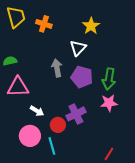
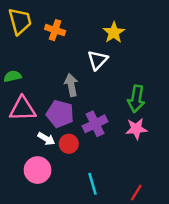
purple pentagon: (82, 77) -> (60, 114), moved
purple cross: (76, 114) -> (95, 124), moved
red circle: (58, 125) -> (69, 144), moved
cyan line: (52, 146) -> (93, 184), moved

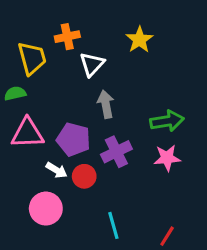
yellow trapezoid: (20, 21) -> (32, 58), moved
orange cross: (55, 30) -> (67, 37), turned -30
white triangle: (98, 60) -> (92, 64), moved
gray arrow: (71, 85) -> (106, 104), moved
green arrow: (136, 99) -> (167, 121), turned -108

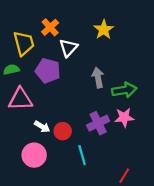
orange cross: (67, 37) -> (50, 27), turned -30
gray arrow: (106, 104) -> (98, 78), moved
purple pentagon: (73, 139) -> (48, 71), moved
purple cross: (116, 152) -> (98, 123), moved
cyan line: (113, 225) -> (82, 155), moved

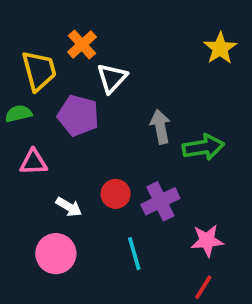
yellow star: (104, 30) -> (220, 48), moved
pink triangle: (20, 99) -> (33, 162), size x0.7
pink star: (124, 117) -> (207, 241), moved
red circle: (63, 131) -> (116, 194), moved

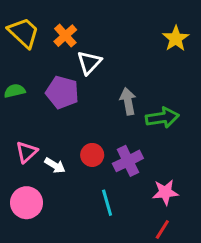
yellow trapezoid: (39, 71) -> (24, 33), moved, turned -32
pink triangle: (33, 162) -> (27, 152), moved, turned -40
pink circle: (56, 254) -> (27, 203), moved

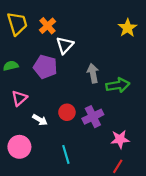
yellow trapezoid: (24, 33) -> (17, 24), turned 30
pink triangle: (27, 152) -> (19, 98), moved
cyan line: (107, 203) -> (66, 154), moved

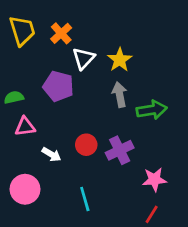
yellow star: (128, 28) -> (120, 60), moved
green semicircle: (11, 66) -> (14, 97), moved
pink triangle: (19, 98) -> (25, 127), turned 35

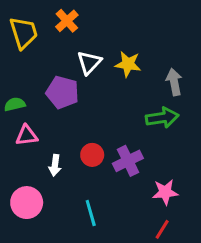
orange cross: (61, 33) -> (67, 21), moved
yellow star: (120, 60) -> (128, 64), turned -30
gray arrow: (120, 95) -> (174, 82), moved
white arrow: (51, 154) -> (55, 165), turned 66

